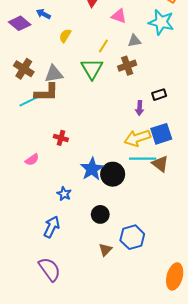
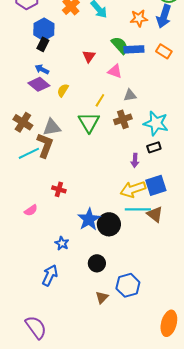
cyan star: (161, 22) -> (156, 123), moved
purple diamond: (20, 23) -> (39, 84), moved
brown L-shape: (47, 93) -> (45, 145), turned -70
purple semicircle: (50, 269) -> (36, 327), moved

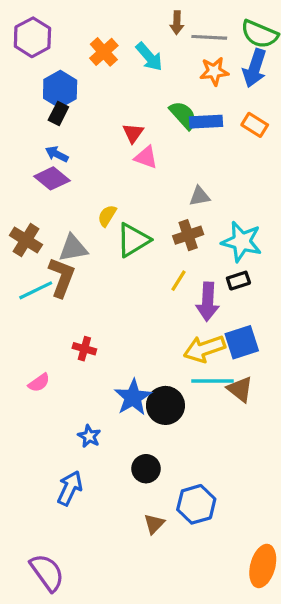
pink triangle: (115, 71) -> (146, 157), moved
yellow semicircle: (63, 90) -> (107, 216), moved
yellow line: (100, 100) -> (178, 281), moved
green triangle: (89, 122) -> (133, 240), turned 30
purple arrow: (135, 160) -> (208, 302), size x1.6

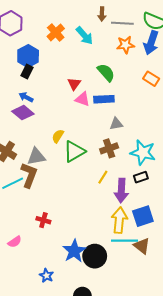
blue rectangle: (206, 122) -> (104, 99), moved
yellow arrow: (204, 349) -> (119, 220), turned 115

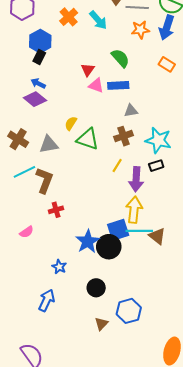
green triangle: (74, 151) -> (88, 139), turned 50
brown L-shape: (29, 175) -> (44, 180), moved
blue square: (143, 216) -> (118, 230), moved
red cross: (43, 220) -> (56, 210), turned -32

